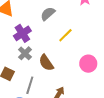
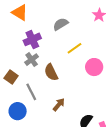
pink circle: (88, 64) -> (94, 67), moved
gray line: (30, 85) -> (31, 92), turned -54

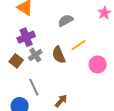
purple cross: (32, 39) -> (26, 37), moved
brown semicircle: (51, 72) -> (59, 55), moved
brown square: (11, 77) -> (16, 61), moved

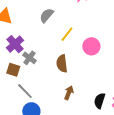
brown semicircle: (59, 55) -> (62, 64), moved, turned 36
gray line: (34, 87) -> (25, 91), moved

